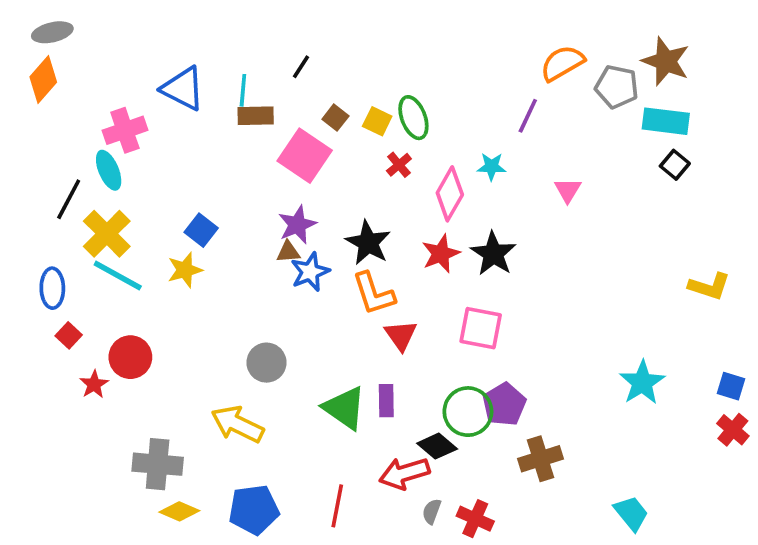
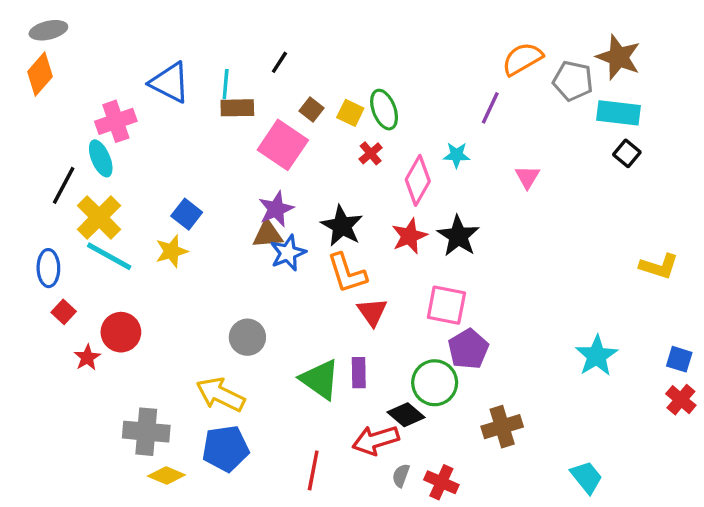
brown triangle: (288, 252) -> (268, 234), size x1.4
purple pentagon: (504, 404) -> (468, 349), moved
blue pentagon: (254, 510) -> (226, 449), moved

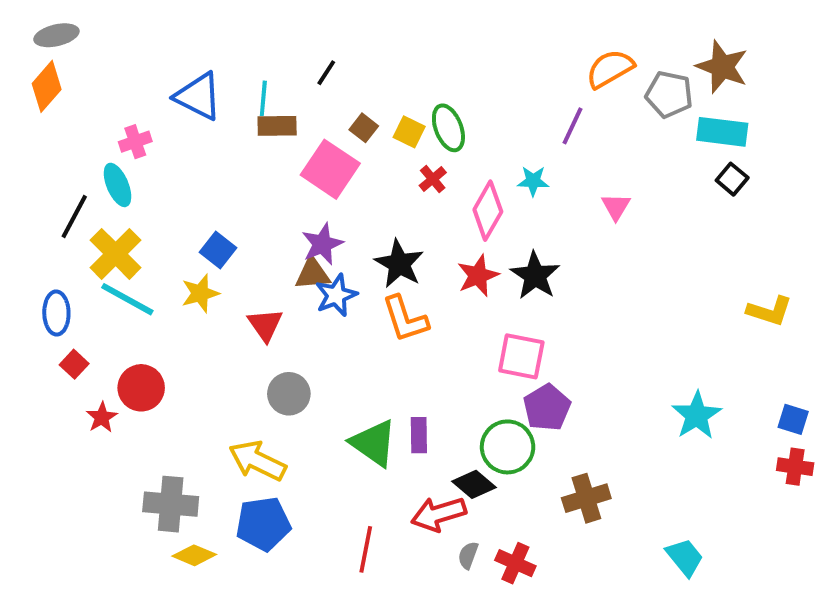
pink cross: (116, 121) -> (135, 142), size x0.7
red triangle: (372, 312) -> (265, 325), moved
red cross: (681, 400) -> (795, 467), turned -32

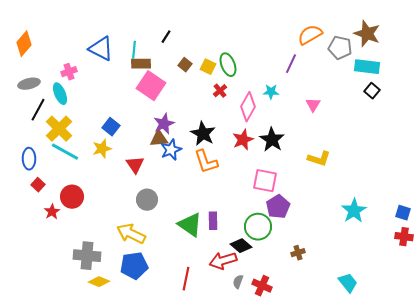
gray ellipse: (56, 35) -> (29, 84), moved
pink square: (330, 169) -> (151, 86), moved
yellow L-shape: (770, 311) -> (319, 159), moved
brown cross: (586, 498) -> (298, 253), size x0.6

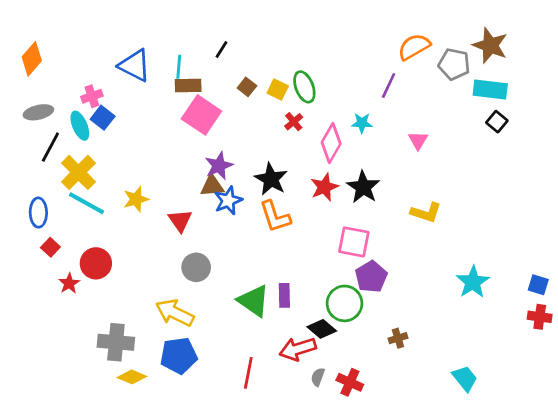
blue square: (111, 127) -> (103, 118), moved

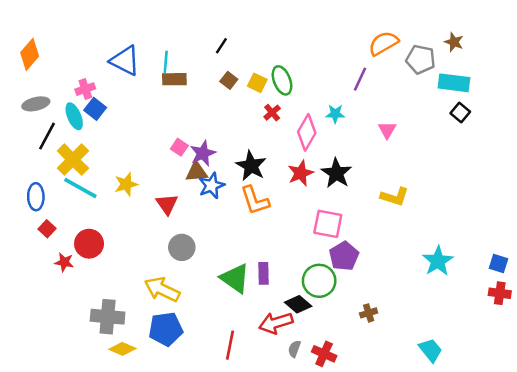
brown star: (490, 45) -> (454, 42), size x0.6
black line: (222, 49) -> (221, 46), moved
pink square: (201, 115) -> (179, 147), moved, size x0.5
red star: (69, 283) -> (64, 262), turned -30

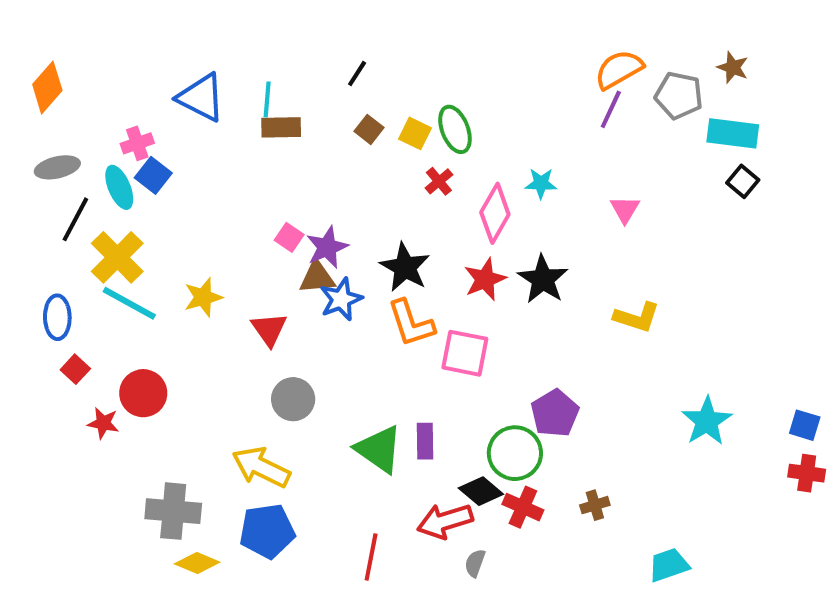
purple line: (360, 79) -> (611, 109), moved
pink square: (328, 224) -> (465, 353), moved
cyan trapezoid: (430, 350) -> (669, 565), moved, turned -70
red cross: (324, 354) -> (523, 507), moved

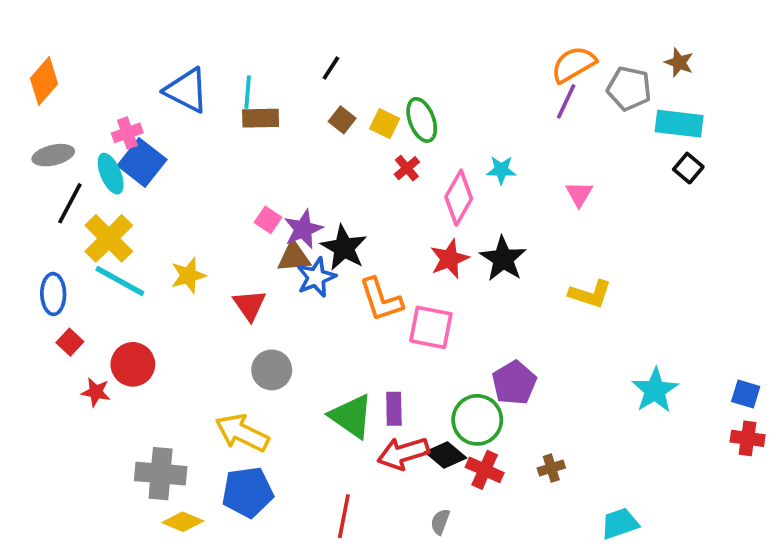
blue square: (153, 175) -> (142, 163), size x1.4
black star: (405, 267) -> (344, 248), moved
red arrow: (445, 521) -> (403, 453), moved

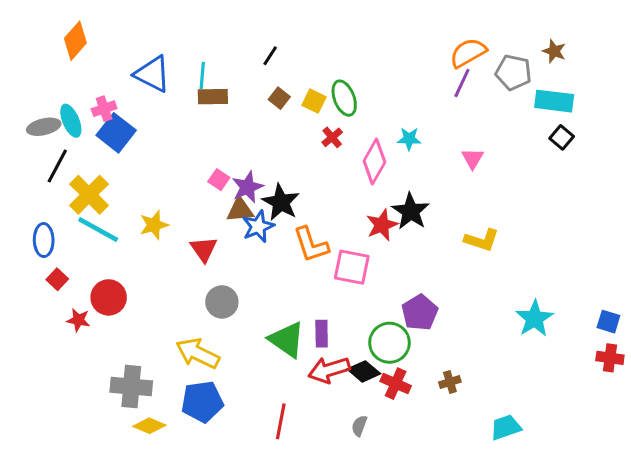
orange diamond: (44, 81) -> (75, 41), moved
cyan ellipse: (111, 174) -> (71, 121), moved
red star: (449, 259) -> (382, 225), moved

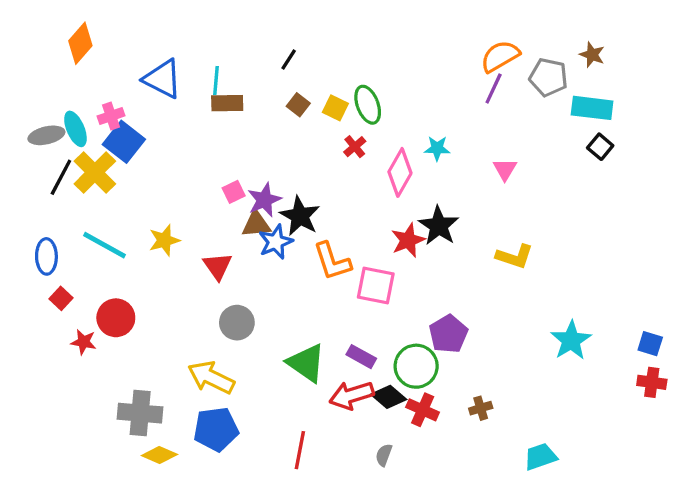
pink square: (219, 180) -> (234, 192), turned 30
yellow cross: (89, 195) -> (95, 172), moved
purple rectangle: (322, 334) -> (361, 357), moved, turned -60

